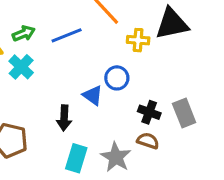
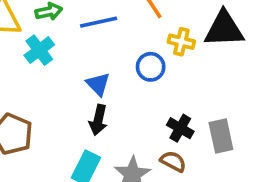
blue circle: (117, 78) -> (151, 67), moved
blue triangle: (93, 95) -> (98, 84), moved
black arrow: (64, 118) -> (98, 120), moved

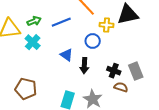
black arrow: (98, 120) -> (84, 66), moved
brown semicircle: (173, 161) -> (121, 87), moved

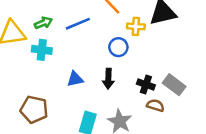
cyan cross: (33, 42) -> (42, 50), turned -35
blue triangle: (67, 55) -> (75, 79), moved, turned -48
gray rectangle: (136, 71) -> (174, 85), turned -30

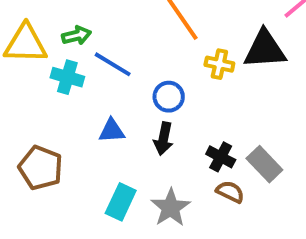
blue line: (78, 24) -> (113, 64), moved, turned 45
blue circle: (118, 47) -> (169, 97), moved

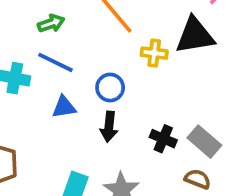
green arrow: (76, 35) -> (51, 23), moved
blue triangle: (112, 131) -> (64, 107), moved
brown semicircle: (230, 192) -> (198, 179), moved

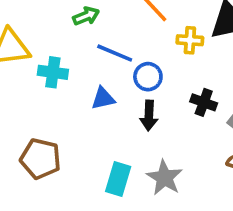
blue line: (56, 62) -> (115, 53), moved
black cross: (163, 139) -> (204, 102), moved

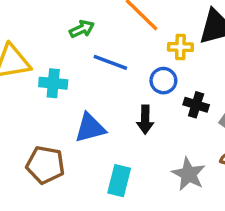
blue circle: (148, 77) -> (163, 81), moved
blue triangle: (103, 98) -> (90, 128), moved, size x1.4
gray star: (164, 178) -> (189, 174), moved

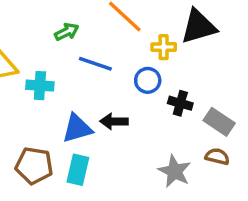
black arrow: (145, 120) -> (114, 121), moved, turned 92
cyan rectangle: (119, 181) -> (78, 170), moved

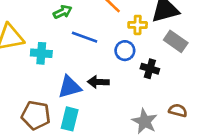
gray rectangle: (219, 122) -> (176, 41), moved

